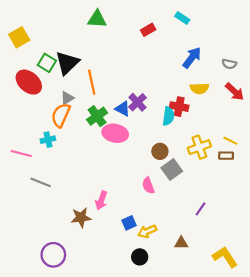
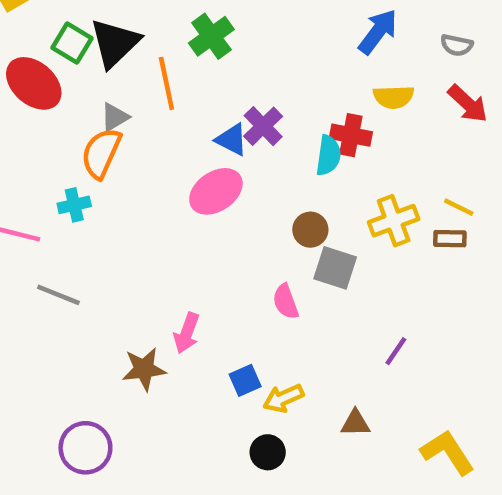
green cross: (97, 116) -> (211, 36), moved
pink ellipse: (115, 133) -> (216, 191), turned -45
gray square: (172, 169) -> (335, 268), turned -36

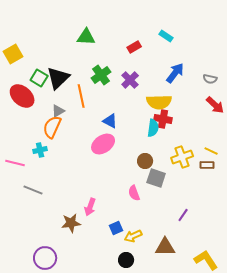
yellow semicircle: (394, 97) -> (159, 102), moved, size x1.4
purple cross: (263, 126) -> (130, 80), moved
brown triangle: (355, 423) -> (165, 247), size x1.5

